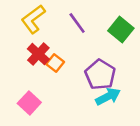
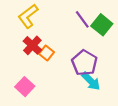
purple line: (77, 23) -> (82, 19), moved
cyan arrow: (108, 97) -> (91, 81), turned 72

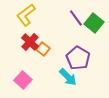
cyan arrow: (91, 81) -> (68, 77), moved

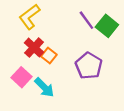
cyan arrow: (68, 77) -> (44, 87), moved
pink square: (23, 80) -> (22, 77), moved

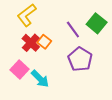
purple line: (86, 20) -> (73, 29), moved
orange square: (49, 56) -> (44, 42), moved

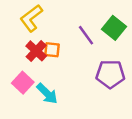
orange square: (44, 42) -> (52, 50), turned -32
purple pentagon: (80, 59) -> (110, 74), moved, turned -30

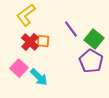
green square: (114, 28) -> (94, 39), moved
purple pentagon: (110, 74) -> (91, 61), turned 30

